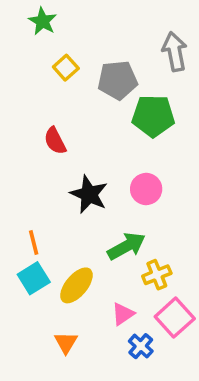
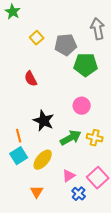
green star: (43, 21) -> (13, 12), moved
black star: (89, 194) -> (44, 121), moved
yellow cross: (157, 275) -> (95, 138), moved, turned 35

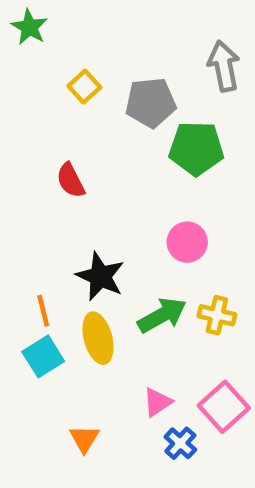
yellow ellipse: (43, 160) -> (98, 338), moved, turned -55

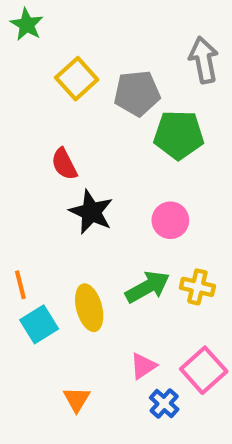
yellow square: (84, 87) -> (77, 79), size x1.4
black star: (100, 276) -> (91, 212), moved
orange line: (43, 311) -> (20, 285), moved

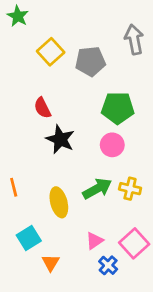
green pentagon: (179, 135) -> (118, 108), moved
cyan square: (39, 324) -> (29, 238), moved

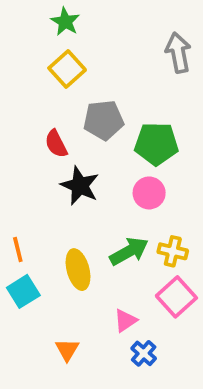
green star: (18, 16) -> (65, 22), moved
gray pentagon: (90, 61) -> (104, 120), moved
cyan square: (29, 238) -> (23, 291), moved
pink square: (134, 243) -> (176, 297), moved

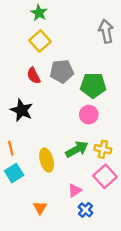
red semicircle: (56, 144) -> (34, 76), moved
black star: (80, 186) -> (22, 110), moved

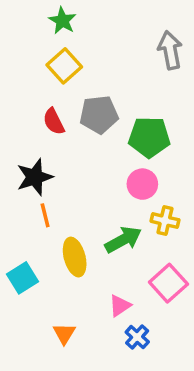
black star: (22, 110) -> (35, 177), turned 30
orange line: (11, 148) -> (45, 215), moved
yellow cross: (103, 149) -> (165, 221), moved

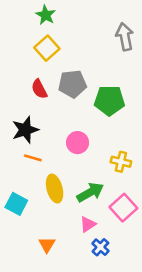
pink circle: (142, 184) -> (78, 143), moved
orange line: (45, 215) -> (33, 158), turned -60
green arrow: (123, 240) -> (90, 192), moved
cyan square: (22, 278) -> (16, 204), turned -30

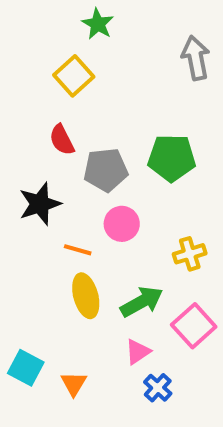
green star: (46, 15) -> (98, 24), moved
gray pentagon: (72, 84) -> (106, 170), moved
orange line: (33, 158) -> (78, 250), moved
yellow cross: (121, 162) -> (190, 254), turned -30
cyan square: (16, 204) -> (26, 368), moved

